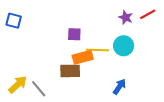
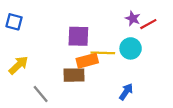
red line: (148, 14) -> (148, 24), moved
purple square: (74, 34) -> (78, 36), size x1.5
yellow arrow: (18, 85) -> (18, 65), moved

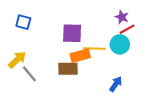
blue square: (14, 22) -> (23, 22), moved
red line: (148, 24) -> (127, 29), moved
gray line: (41, 94) -> (29, 74), moved

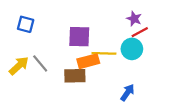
gray line: (29, 74) -> (40, 63), moved

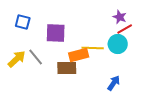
purple square: (79, 37) -> (56, 33), moved

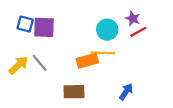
purple square: (56, 33) -> (44, 27), moved
cyan circle: (118, 44) -> (107, 30), moved
brown rectangle: (67, 68) -> (74, 92), moved

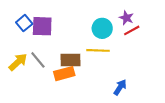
blue square: (25, 24) -> (24, 23), turned 35
orange rectangle: (87, 61) -> (64, 74), moved
brown rectangle: (74, 92) -> (71, 60), moved

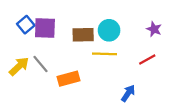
purple star: (126, 18) -> (154, 29), moved
red line: (132, 30) -> (147, 59), moved
brown rectangle: (71, 60) -> (83, 35), moved

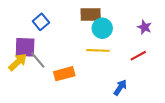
blue square: (26, 25) -> (41, 22), moved
purple square: (45, 28) -> (25, 47), moved
brown rectangle: (83, 35) -> (91, 15), moved

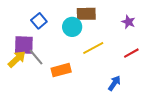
purple star: (145, 27) -> (128, 22), moved
cyan circle: (102, 28) -> (72, 27), moved
yellow line: (98, 50) -> (93, 48), turned -30

